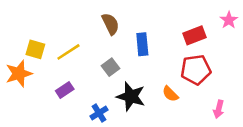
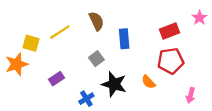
yellow line: (68, 52) -> (60, 32), moved

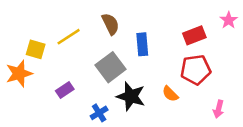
gray square: (96, 59) -> (111, 67), size x1.6

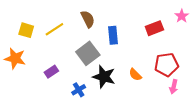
yellow square: (36, 49) -> (26, 30), moved
red pentagon: (196, 70) -> (167, 65), moved
orange star: (19, 74) -> (15, 58), turned 30

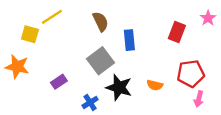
red rectangle: (154, 28) -> (177, 32), turned -48
yellow line: (54, 29) -> (52, 17), moved
orange semicircle: (135, 75) -> (155, 85), turned -32

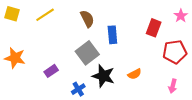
yellow square: (30, 34) -> (12, 14), moved
red pentagon: (191, 74) -> (175, 52), moved
orange semicircle: (155, 85) -> (135, 74), turned -40

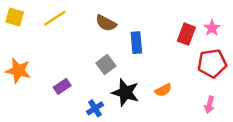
pink star: (181, 16) -> (212, 28), moved
brown semicircle: (87, 19) -> (106, 23), turned 144
gray square: (87, 53) -> (106, 65), size x0.7

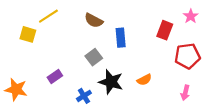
yellow square: (15, 17) -> (28, 34), moved
pink star: (212, 28) -> (191, 16), moved
orange star: (18, 71) -> (16, 89), moved

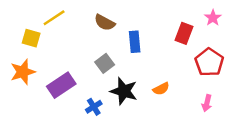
red pentagon: (187, 56) -> (209, 62), turned -30
purple rectangle: (55, 76) -> (61, 85), size x1.6
orange star: (16, 89) -> (23, 72), moved, turned -30

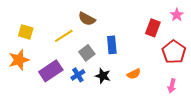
yellow line: (54, 18) -> (64, 36), moved
blue rectangle: (135, 42) -> (112, 45), moved
black star: (124, 91) -> (103, 76), size x0.7
blue cross: (94, 107) -> (78, 75), moved

